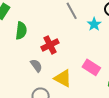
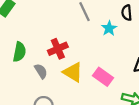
green semicircle: (21, 31) -> (19, 52), moved
yellow triangle: (63, 78) -> (73, 72), moved

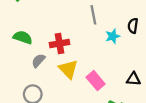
green semicircle: (19, 52) -> (23, 37), turned -96
gray semicircle: (41, 71) -> (38, 61), turned -120

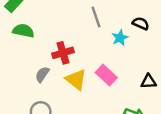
black semicircle: (133, 26) -> (141, 23), turned 112
green semicircle: (23, 37) -> (23, 31), moved
pink rectangle: (96, 81) -> (106, 75), moved

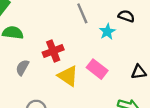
gray semicircle: (42, 74) -> (22, 67), moved

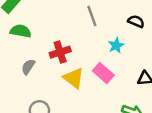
cyan star: (107, 32) -> (116, 45), moved

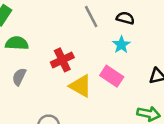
black semicircle: (136, 21) -> (125, 18), moved
gray semicircle: (28, 67) -> (19, 77), moved

